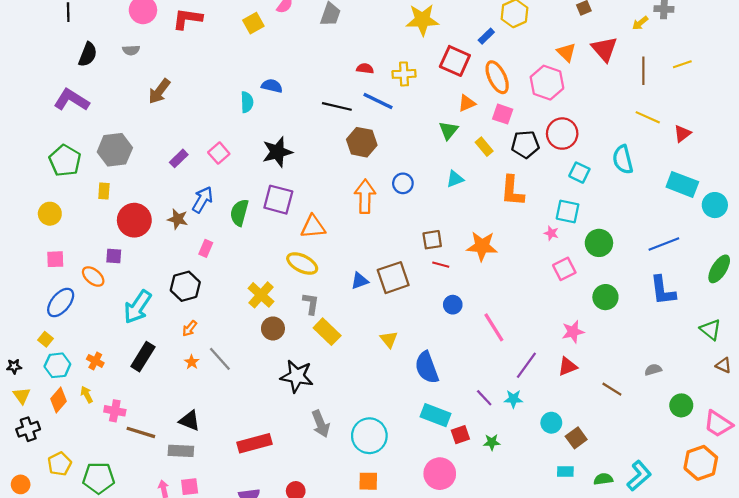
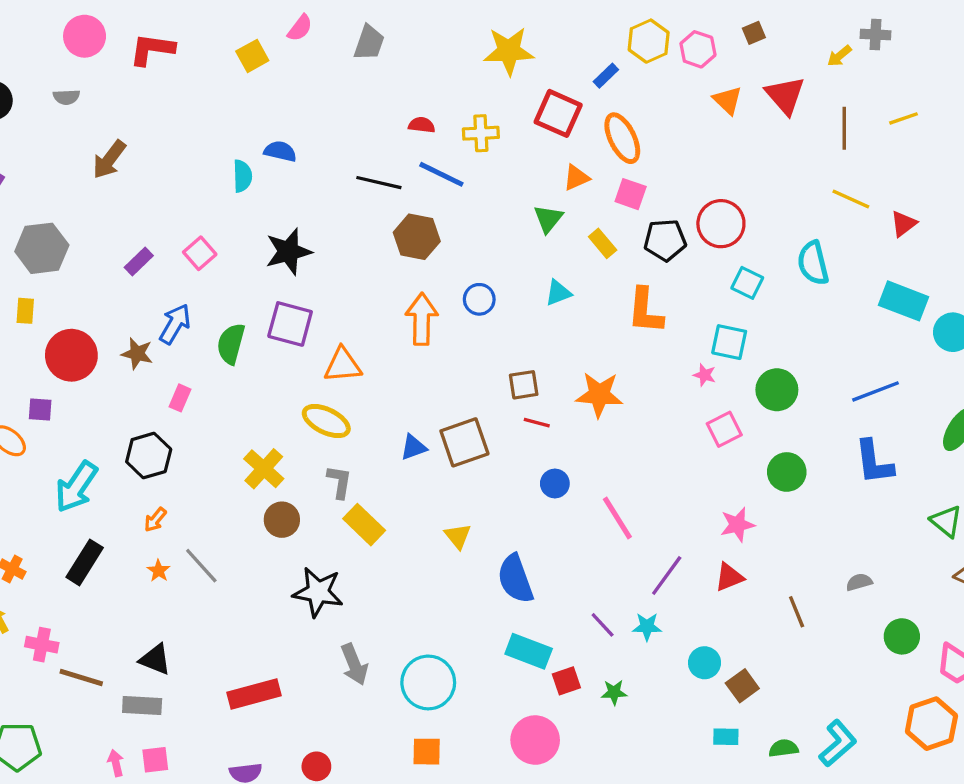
pink hexagon: (547, 83) -> (698, 49), moved, size x0.7
brown line: (612, 389) -> (797, 612), turned 36

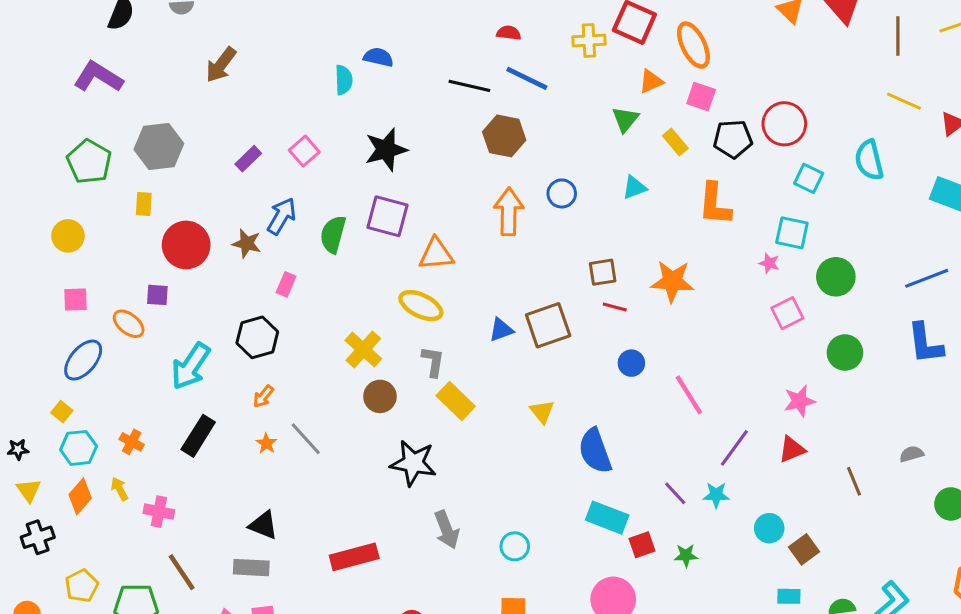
yellow cross: (481, 133) -> (589, 41), moved
brown line: (81, 678) -> (182, 572), moved, turned 39
cyan circle: (428, 682) -> (515, 546), size x0.6

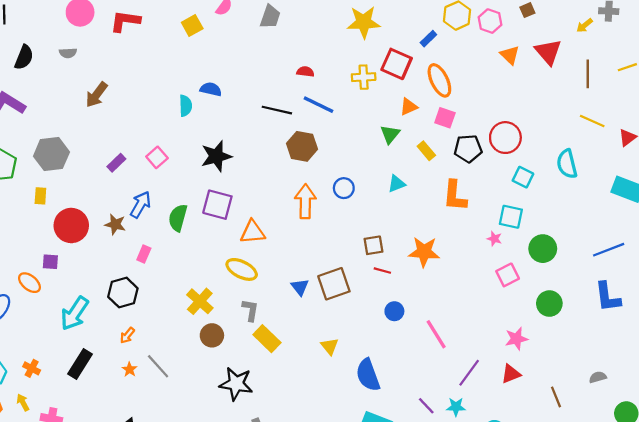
blue triangle: (501, 330) -> (300, 287), turned -48

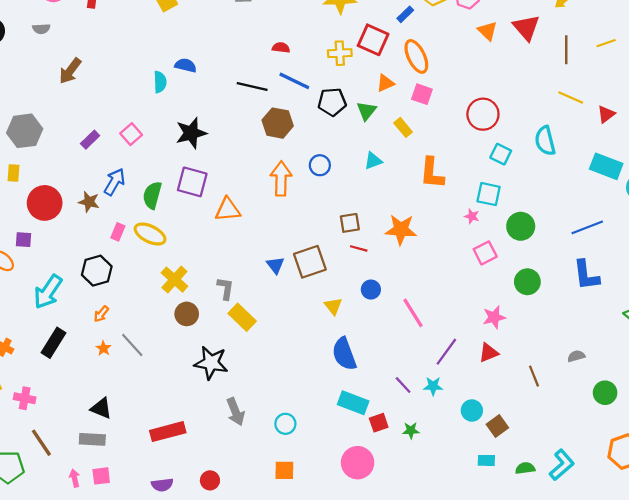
black pentagon: (468, 149) -> (332, 102), moved
yellow ellipse: (242, 269) -> (150, 234), moved
yellow triangle: (330, 346) -> (333, 306), moved

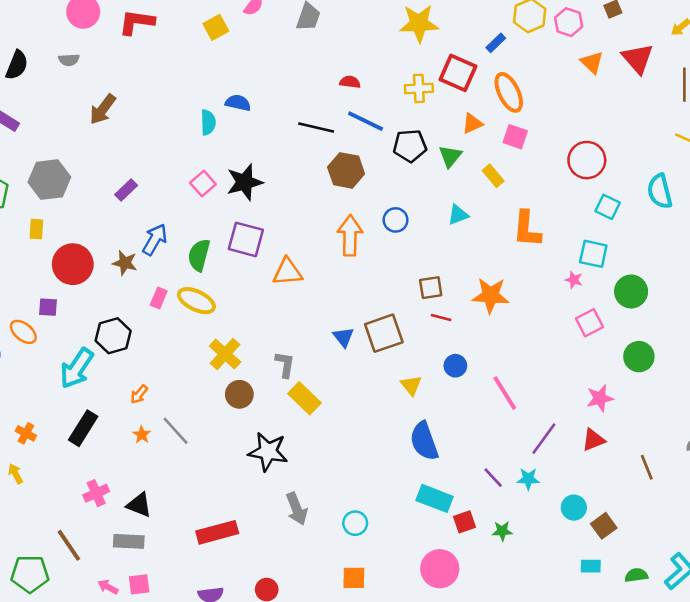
pink square: (131, 134) -> (203, 183), moved
black hexagon: (97, 271) -> (113, 336), moved
pink cross: (25, 398) -> (96, 493), moved, turned -35
pink arrow: (75, 478) -> (108, 587), turned -49

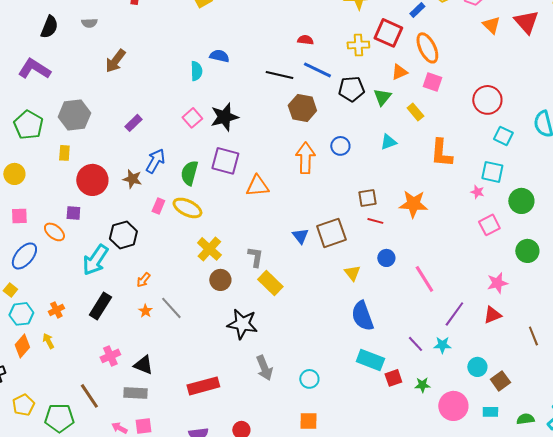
orange cross: (26, 433) -> (56, 310), turned 35
pink circle: (440, 569) -> (453, 406), moved

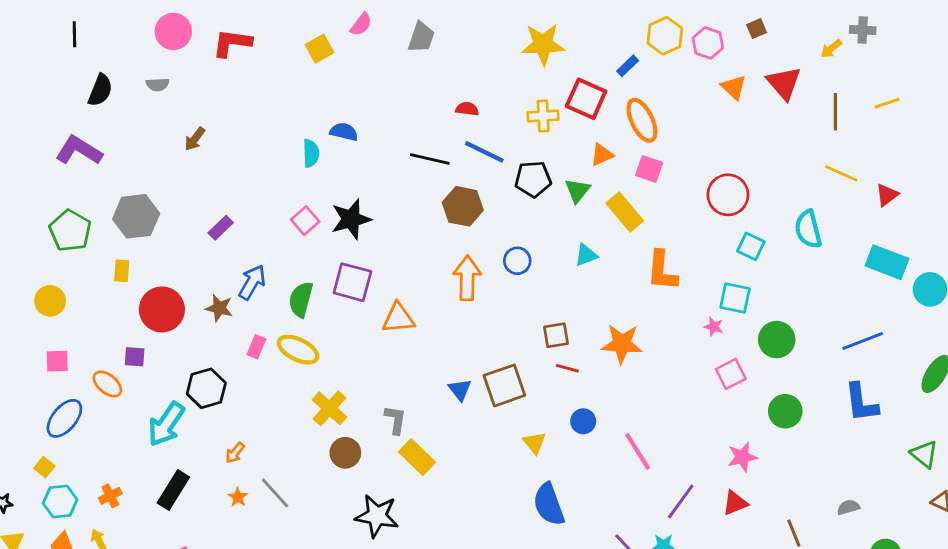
brown arrow: (115, 61) -> (195, 139), size x0.7
yellow rectangle: (415, 112) -> (625, 212), size x1.5

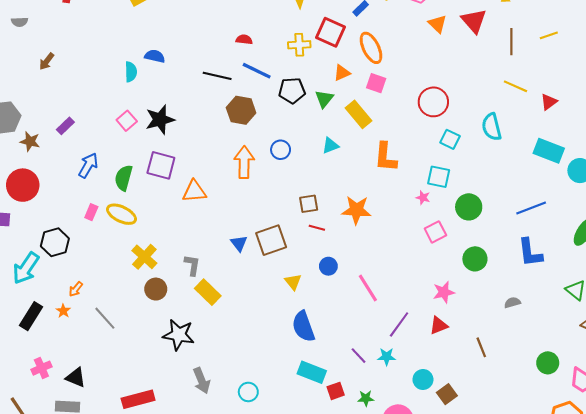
brown star: (219, 308) -> (30, 141), moved
orange star: (238, 497) -> (63, 311), moved
gray semicircle: (848, 507) -> (512, 303), moved

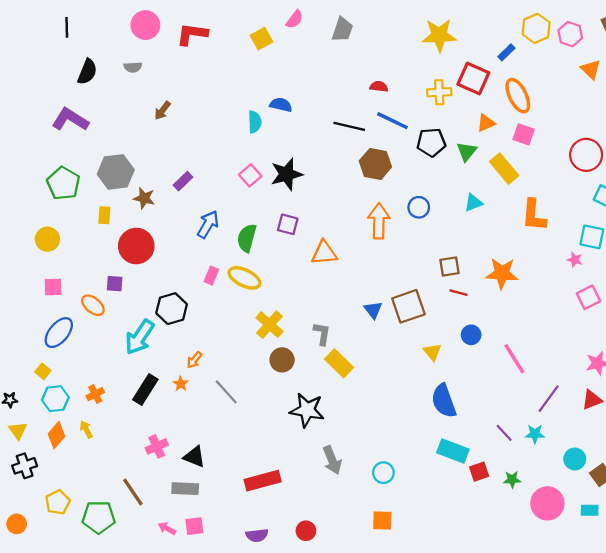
purple square: (161, 165) -> (288, 224), size x0.7

